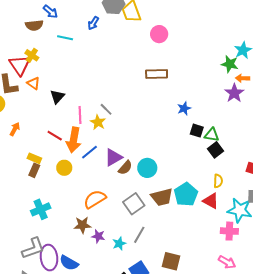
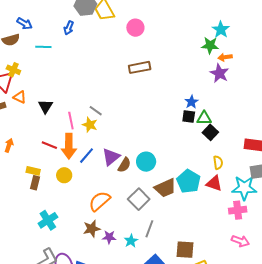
blue star: (184, 108) -> (191, 102), moved

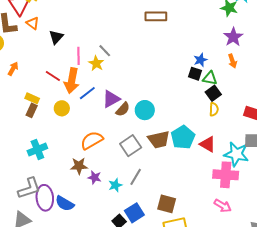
orange arrow: (225, 57) -> (232, 61), moved, turned -112
yellow semicircle: (218, 163) -> (214, 109), moved
pink cross: (238, 210) -> (226, 175), size x1.4

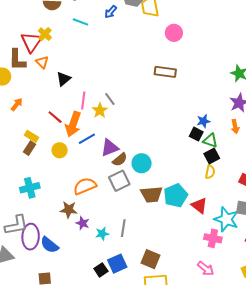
gray square: (131, 146) -> (119, 181), moved
pink cross: (226, 175) -> (213, 238), size x0.7
gray line: (136, 177) -> (123, 228), turned -30

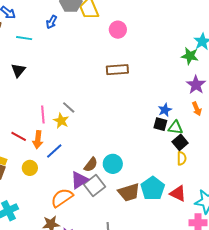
black triangle: (64, 79) -> (18, 70), moved
orange arrow: (73, 124) -> (38, 140), size x0.7
purple triangle: (110, 148) -> (79, 180), moved

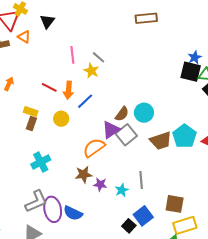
pink line: (43, 114) -> (72, 55), moved
black square: (160, 124) -> (191, 72), size x1.5

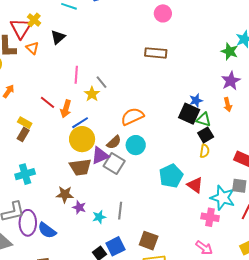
yellow circle: (61, 119) -> (82, 139), moved, size x1.6
gray square: (126, 135) -> (114, 163), turned -30
brown trapezoid: (161, 141) -> (80, 167), moved
orange semicircle: (94, 148) -> (132, 116), moved

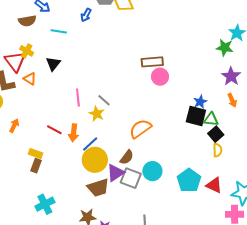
pink circle: (163, 13) -> (160, 77), moved
cyan circle: (136, 145) -> (152, 171), moved

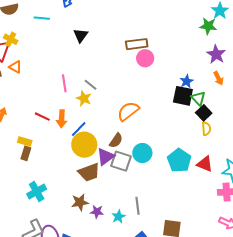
black triangle: (53, 64) -> (81, 35), moved
green triangle: (211, 119) -> (198, 98), turned 42

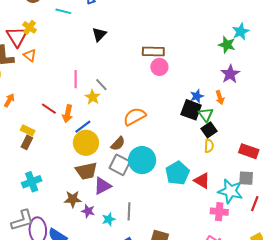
orange arrow: (218, 78) -> (220, 97), moved
cyan circle: (142, 153) -> (142, 160), size x1.4
purple triangle: (106, 157) -> (103, 186), moved

